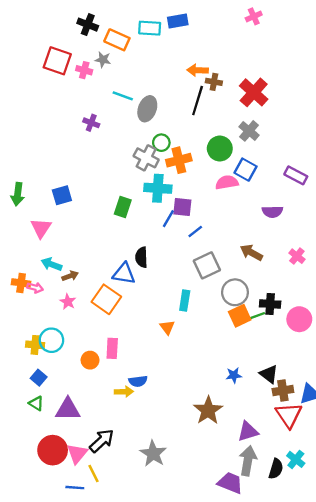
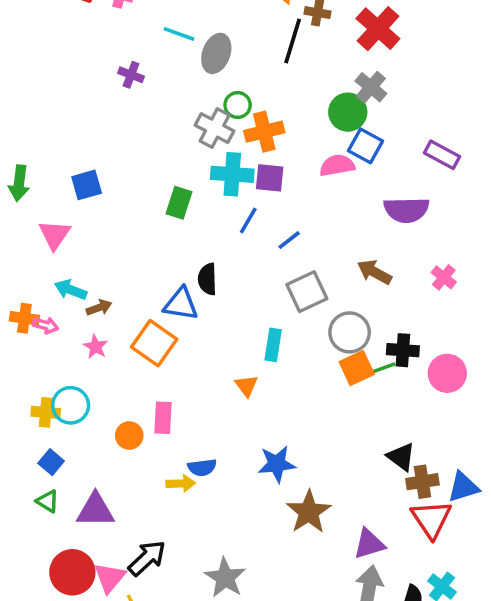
green circle: (220, 149) -> (348, 112), moved
purple square: (182, 207) -> (270, 178), moved
purple semicircle: (272, 212) -> (406, 210), size x1.4
blue star: (234, 375) -> (277, 464), moved, size x1.5

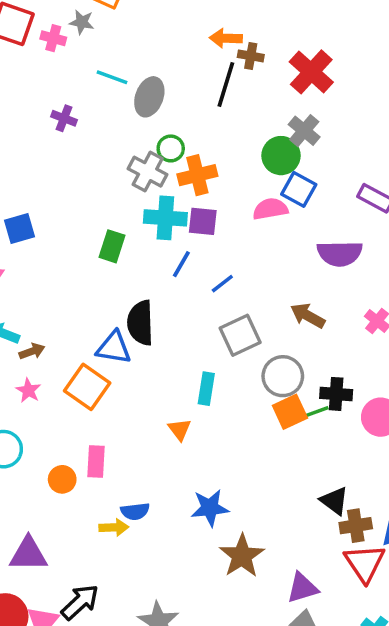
black semicircle: (207, 279) -> (140, 323), size x1.4

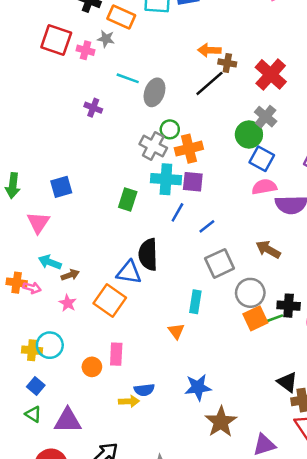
black line: (226, 84) -> (209, 83), turned 32
pink semicircle: (270, 209) -> (264, 187), moved

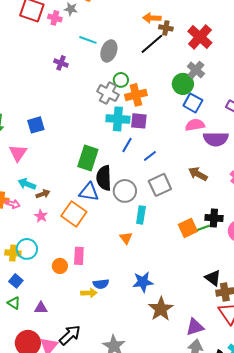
green rectangle: (128, 200) -> (88, 158), moved, size x1.4
gray circle: (250, 293) -> (125, 191), moved
purple triangle: (68, 420) -> (41, 308), size x0.6

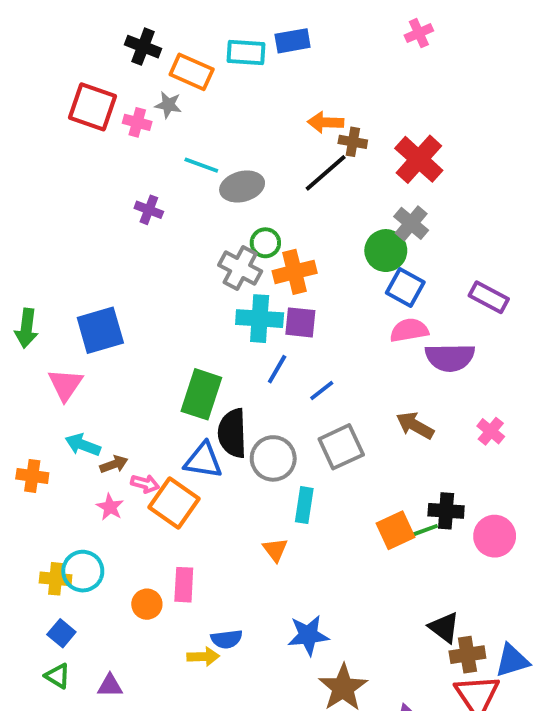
gray ellipse: (109, 51) -> (242, 186), turned 55
blue square: (36, 125) -> (100, 330), size x1.4
pink arrow: (13, 204) -> (145, 484), moved

